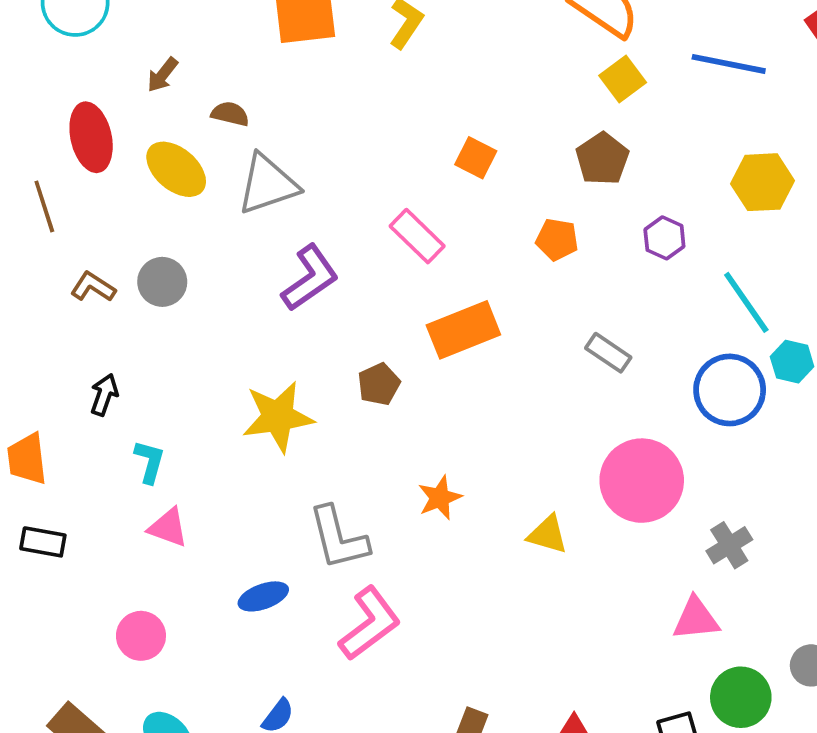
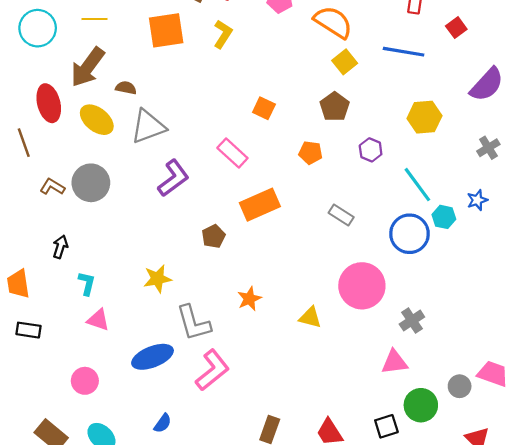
brown arrow: (163, 75) -> (88, 67), size x2.0
gray circle: (162, 282) -> (91, 183), size x1.4
yellow star: (278, 417) -> (157, 279), moved, size x0.7
blue ellipse: (263, 596) -> (153, 357), size x1.5

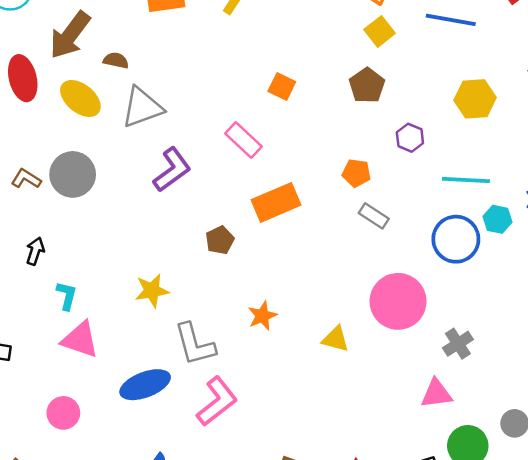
orange pentagon: (311, 153) -> (356, 173), moved
cyan line: (417, 185) -> (466, 180), turned -51
pink triangle: (98, 320) -> (80, 340), size x1.4

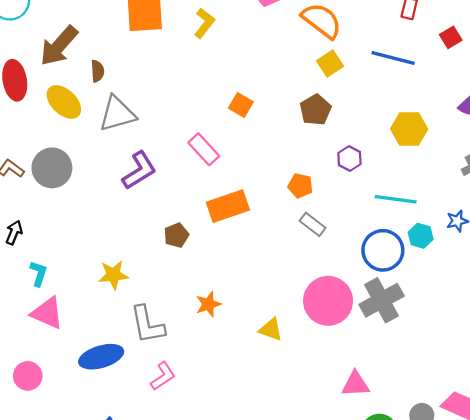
brown semicircle: (116, 60) -> (97, 71), turned 70
gray cross: (458, 344) -> (382, 300), moved, size x1.6
pink L-shape: (217, 401) -> (163, 376), size x0.7

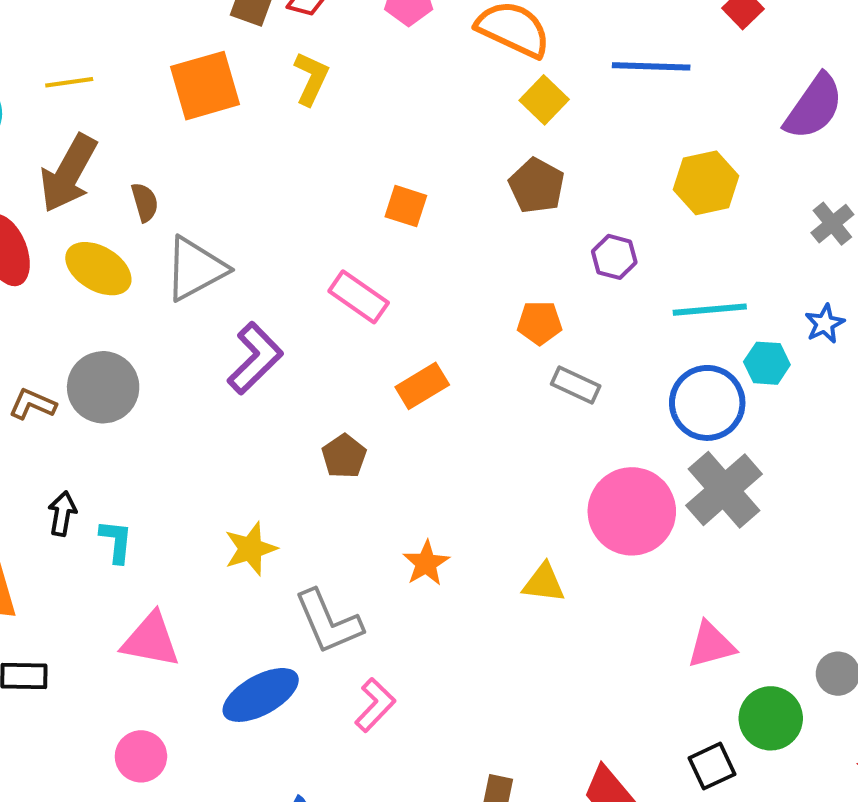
orange rectangle: (228, 206) -> (422, 386), size x0.7
cyan L-shape: (39, 273) -> (116, 541), moved

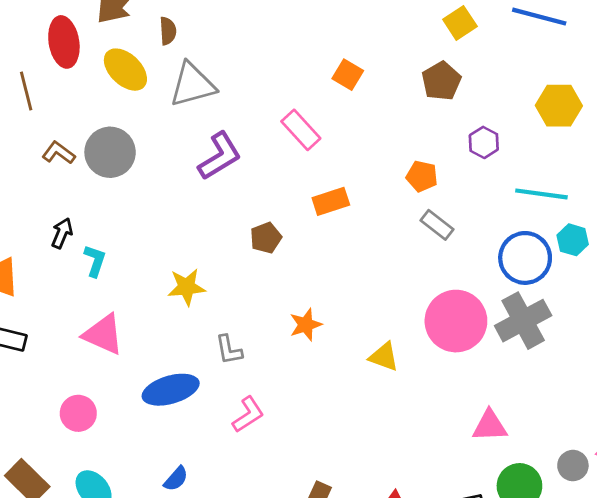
gray L-shape: (328, 622) -> (229, 350), size x0.6

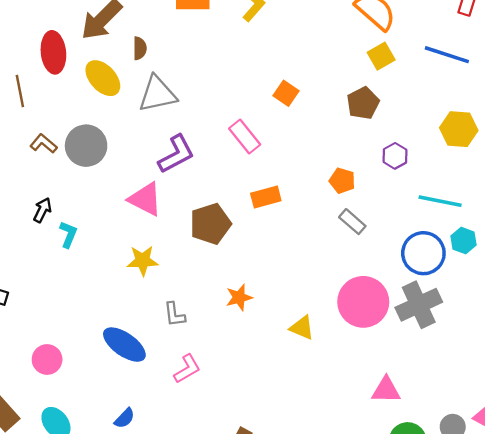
brown pentagon: (266, 238) -> (210, 224), size x1.6
pink triangle: (103, 334) -> (145, 199), moved
blue ellipse: (171, 390) -> (124, 345), turned 48

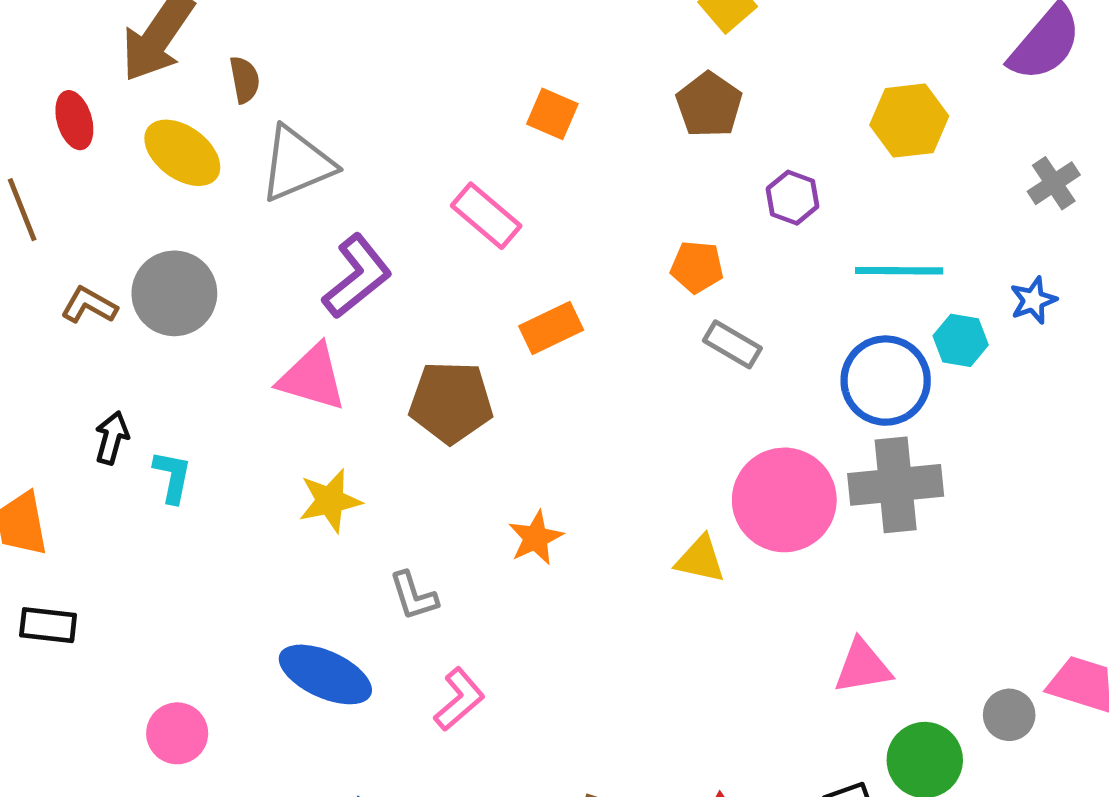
red ellipse: (53, 52) -> (74, 120), size x0.7
brown pentagon: (210, 224) -> (451, 402), turned 30
gray cross: (419, 305) -> (896, 485), turned 30
yellow triangle: (302, 328) -> (700, 559), moved

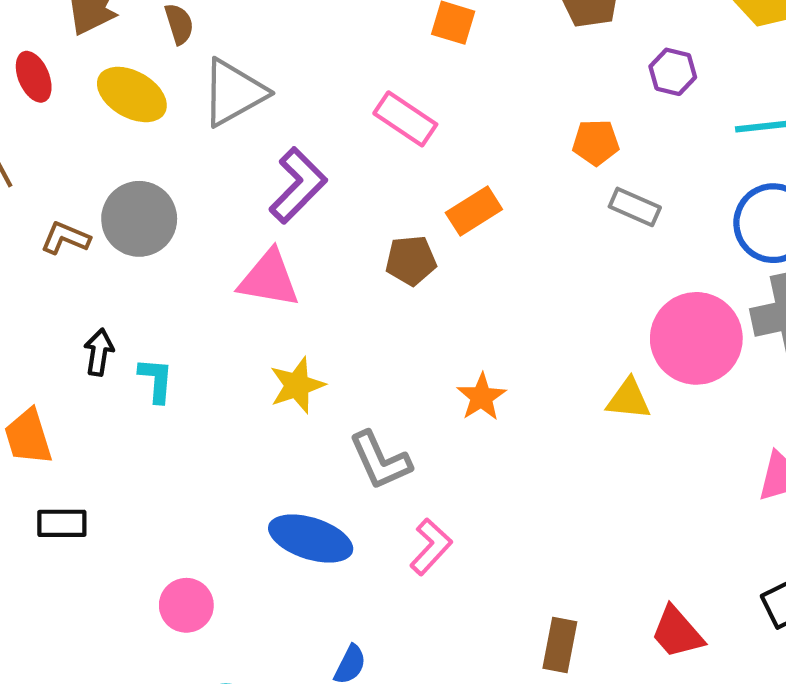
brown pentagon: (451, 402) -> (411, 260), moved, size x0.7
gray L-shape: (414, 596) -> (380, 460), size x1.4

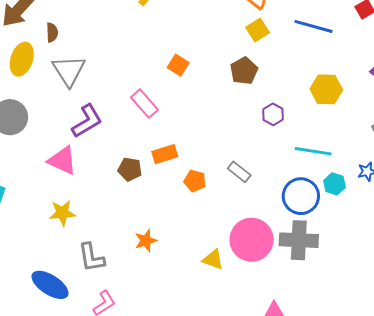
gray triangle: (234, 93) -> (69, 71), turned -48
yellow ellipse: (132, 94) -> (22, 59), turned 64
orange pentagon: (596, 142) -> (195, 181), moved

